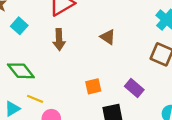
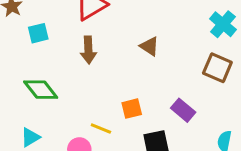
cyan square: (19, 26) -> (38, 33), turned 35
yellow line: (35, 99) -> (101, 129), moved

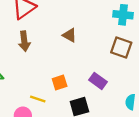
cyan cross: (223, 24) -> (123, 15), turned -30

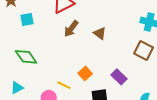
brown arrow: (24, 41) -> (71, 29), moved, turned 36
orange square: (60, 82) -> (85, 73), turned -32

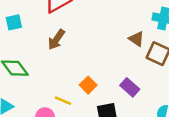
brown arrow: (71, 29) -> (56, 40), moved
brown triangle: (100, 33) -> (136, 39), moved

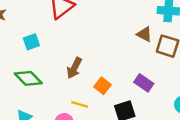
cyan square: (14, 22) -> (31, 42), moved
brown arrow: (56, 40) -> (74, 68), moved

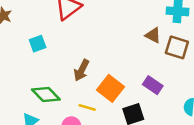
green diamond: (28, 78) -> (46, 94), moved
orange square: (102, 86) -> (110, 88), size x1.5

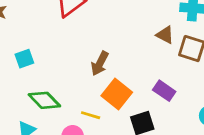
cyan square: (38, 44) -> (24, 59), moved
brown arrow: (82, 70) -> (100, 63), moved

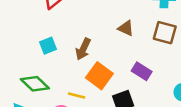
brown triangle: (165, 35) -> (126, 28), moved
cyan square: (24, 59) -> (48, 46), moved

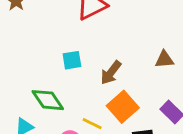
brown triangle: (126, 28) -> (164, 60), turned -42

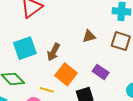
cyan square: (72, 60) -> (25, 48), size x1.6

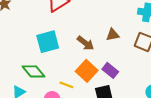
brown arrow: (53, 52) -> (85, 43), moved, turned -84
purple rectangle: (101, 72) -> (110, 70), moved

